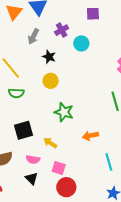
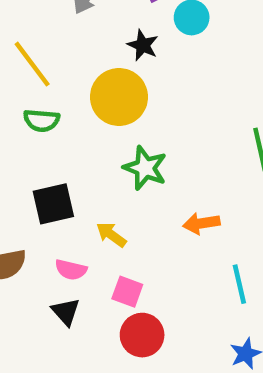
black star: (49, 57) -> (143, 45), moved
yellow circle: (51, 81) -> (119, 97), size x1.6

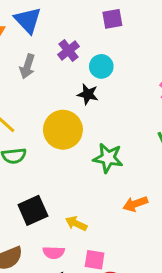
black star: (143, 45) -> (88, 94), moved
green star: (145, 168) -> (108, 158), moved

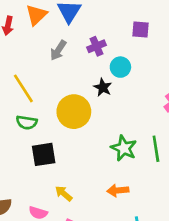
green star: (108, 158) -> (124, 148), moved
black square: (33, 210) -> (44, 154), moved

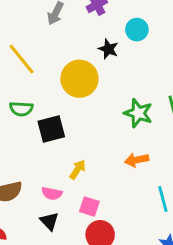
cyan circle: (120, 67) -> (137, 30), moved
green semicircle: (27, 122) -> (21, 109), moved
yellow arrow: (64, 194) -> (78, 169), turned 90

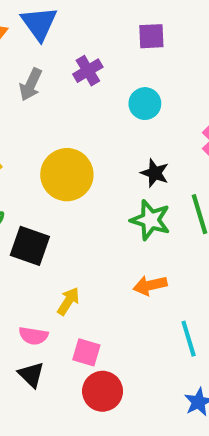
black star: (108, 49) -> (155, 173), moved
black square: (51, 129) -> (30, 246), turned 36

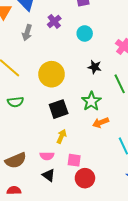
green star: (150, 220) -> (91, 101), moved, turned 30
black square: (30, 246) -> (59, 109), moved, turned -30

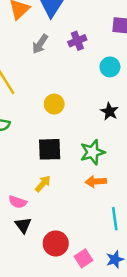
yellow circle: (52, 74) -> (54, 104), size x0.6
pink square: (74, 160) -> (84, 258), moved, turned 32
black triangle: (49, 175) -> (23, 225), moved

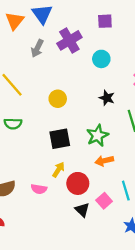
purple cross: (77, 41) -> (69, 40), size x1.5
black triangle: (23, 225) -> (82, 210), moved
red circle: (56, 243) -> (78, 183), moved
pink square: (84, 258) -> (104, 201), moved

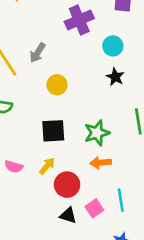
gray arrow: (37, 48) -> (37, 53), moved
black star: (107, 98) -> (115, 77), moved
pink semicircle: (39, 189) -> (14, 167), moved
black triangle: (82, 210) -> (68, 215), turned -35

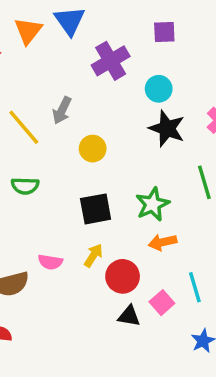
black star: (115, 77) -> (167, 129), size x1.5

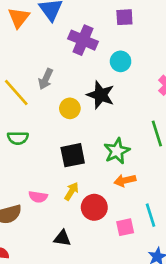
purple cross: (111, 61) -> (83, 40), turned -36
black star: (167, 129) -> (101, 95), moved
pink square: (162, 303) -> (125, 227), turned 30
black triangle: (129, 316) -> (62, 238), moved

